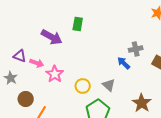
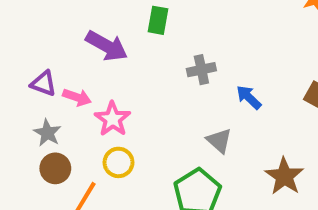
gray cross: (136, 49) -> (201, 70), moved
gray star: (11, 78) -> (47, 133), moved
yellow circle: (83, 86) -> (118, 162), moved

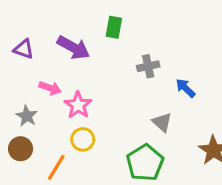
purple triangle: (43, 83) -> (24, 49), moved
brown circle: (55, 168) -> (20, 149), moved

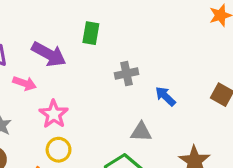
pink arrow: (50, 88) -> (25, 83), moved
gray triangle: (162, 122) -> (141, 132), turned -40

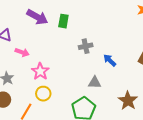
purple arrow: (49, 54) -> (37, 17), moved

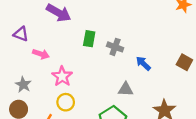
green rectangle: (63, 21) -> (89, 39), moved
gray cross: (86, 46) -> (115, 47), turned 32

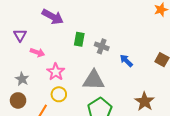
purple triangle: (21, 34) -> (20, 35), turned 40
gray triangle: (126, 89) -> (94, 80), moved, size x1.6

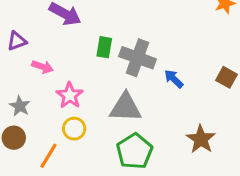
purple triangle: (20, 35) -> (17, 41), turned 40
gray cross: (102, 46) -> (137, 58), size x1.6

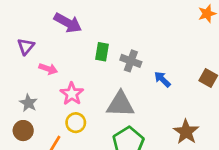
purple triangle: (17, 41) -> (26, 46), turned -30
gray cross: (137, 58) -> (131, 61), size x0.7

